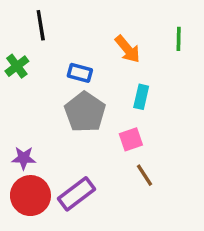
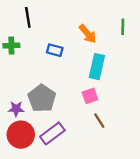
green cross: (17, 66) -> (11, 46), turned 35
cyan rectangle: (141, 97) -> (97, 67), size x1.5
gray pentagon: (85, 112) -> (42, 98), moved

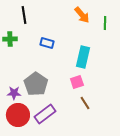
orange arrow: (88, 34) -> (82, 15), moved

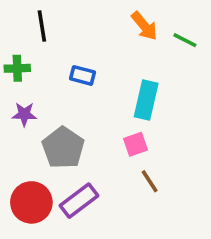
green line: (105, 23) -> (185, 40), turned -64
purple star: (14, 93) -> (24, 114), moved

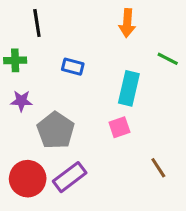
orange arrow: (144, 26) -> (127, 23), turned 44
green line: (185, 40) -> (168, 59), moved
brown line: (150, 181) -> (158, 168), moved

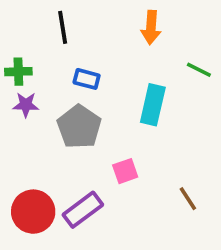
black line: (37, 23) -> (63, 27), moved
purple star: (21, 101) -> (26, 105), moved
pink square: (119, 127) -> (125, 171), moved
gray pentagon: (56, 130) -> (79, 127), moved

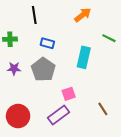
orange arrow: (151, 27) -> (83, 15), turned -132
purple star: (26, 105) -> (14, 68), moved
purple rectangle: (83, 210) -> (58, 115), moved

